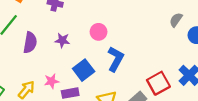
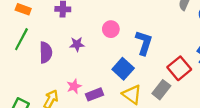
blue L-shape: (116, 59) -> (144, 43), moved
blue square: (84, 70) -> (123, 69), moved

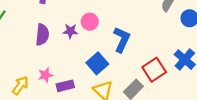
purple star: (77, 44) -> (70, 31), moved
purple semicircle: (46, 52) -> (42, 35), moved

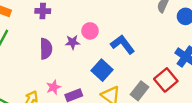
blue L-shape: (122, 40) -> (123, 44), turned -55
red square: (154, 70) -> (166, 80), moved

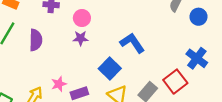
pink circle: (90, 31) -> (82, 18), moved
purple semicircle: (46, 49) -> (36, 40), moved

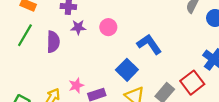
pink circle: (82, 18) -> (108, 27), moved
purple star: (81, 38) -> (78, 27), moved

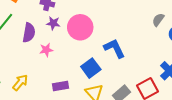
pink circle: (108, 27) -> (80, 27), size x1.6
pink star: (76, 85) -> (46, 50), moved

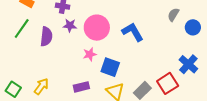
blue L-shape: (114, 48) -> (133, 32), moved
pink star: (46, 50) -> (90, 54), moved
blue square: (91, 68) -> (110, 67), turned -30

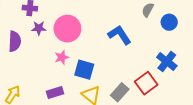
blue L-shape: (133, 32) -> (120, 35), moved

